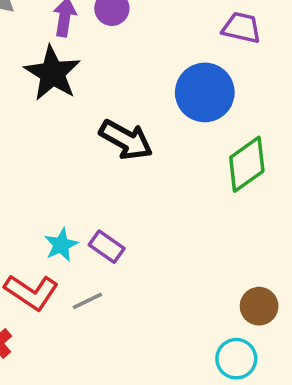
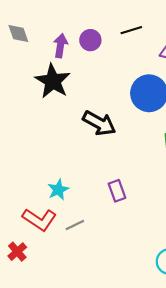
purple rectangle: (107, 247) -> (117, 191), moved, turned 35

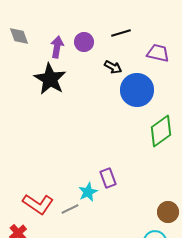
black arrow: (99, 123) -> (113, 67), moved, size x0.6
cyan star: (58, 190) -> (88, 192), moved

